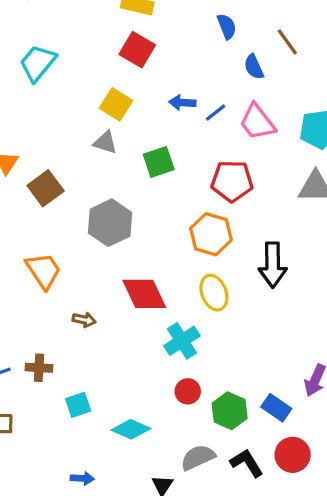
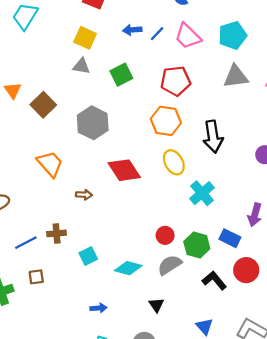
cyan cross: (182, 341) -> (202, 193), moved
gray semicircle: (198, 457) -> (170, 265), moved

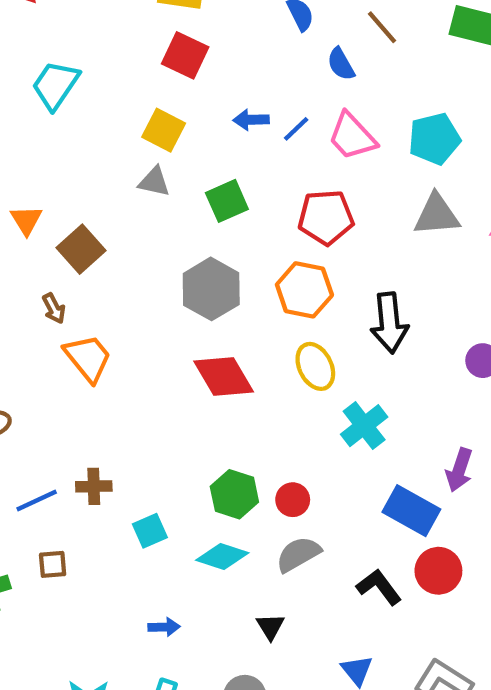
gray hexagon: (93, 123) -> (211, 289), moved
brown arrow: (84, 195) -> (54, 308), moved, turned 56
blue rectangle: (230, 238) -> (411, 511), size x1.4
green hexagon: (197, 245) -> (234, 494), moved

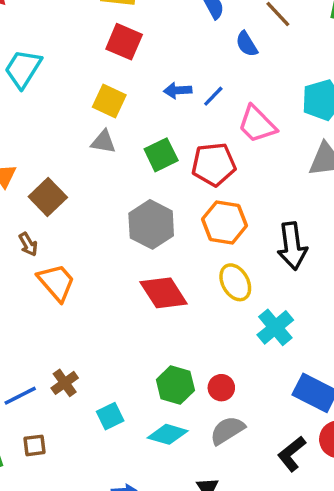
pink trapezoid: (352, 136) -> (257, 124), moved
red pentagon: (326, 217) -> (214, 164), moved
brown cross: (94, 486) -> (65, 383), turned -32
black L-shape: (379, 587) -> (292, 454), turned -90

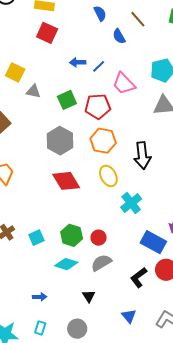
yellow square: (109, 101) -> (15, 72), moved
cyan square: (110, 416) -> (36, 238), moved

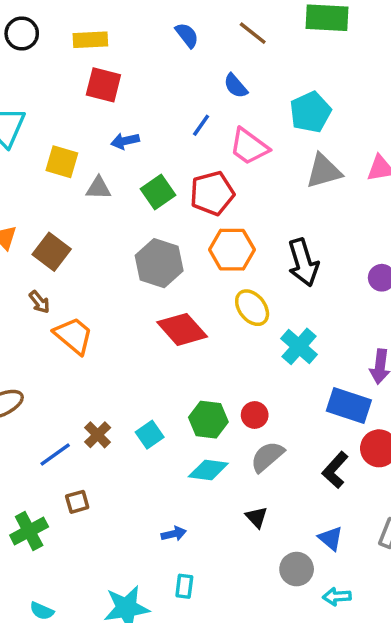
blue semicircle: (119, 36) -> (236, 86), moved
blue arrow: (78, 62) -> (125, 141), moved
gray circle: (77, 329) -> (297, 569), moved

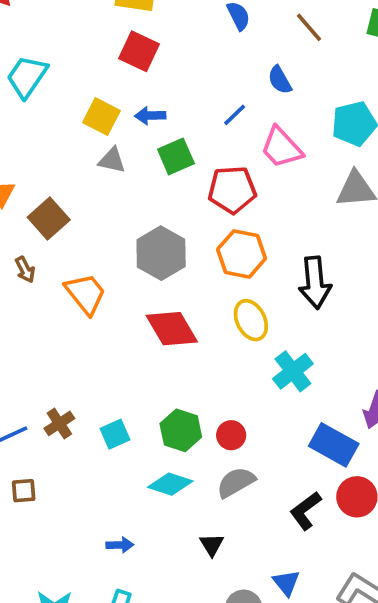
yellow square: (62, 162) -> (101, 117), moved
green square: (158, 192) -> (176, 156), moved
orange trapezoid: (74, 336) -> (86, 294), moved

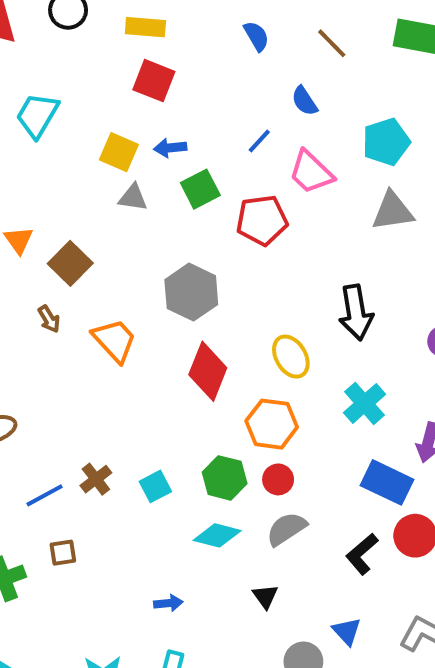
orange hexagon: (242, 254) -> (272, 424), moved
red diamond: (172, 329) -> (208, 371), turned 56
cyan cross: (293, 371) -> (365, 403), moved

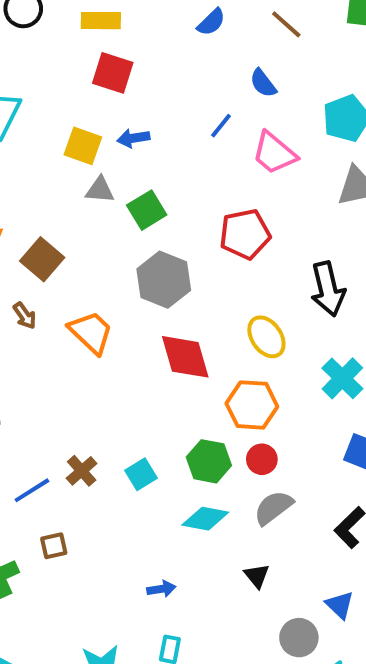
blue semicircle: (256, 36) -> (211, 22), turned 80
green square: (200, 189) -> (147, 210), moved
red pentagon: (262, 220) -> (245, 234), moved
red diamond: (208, 371) -> (185, 357), turned -34

